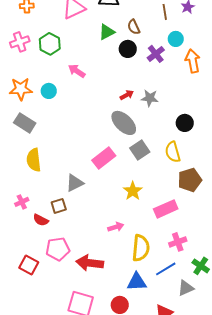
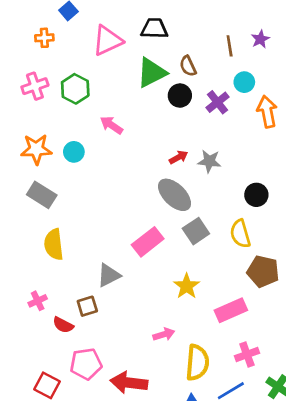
green triangle: (107, 32) -> (152, 73), size x1.4
brown pentagon: (190, 180) -> (263, 271), turned 30

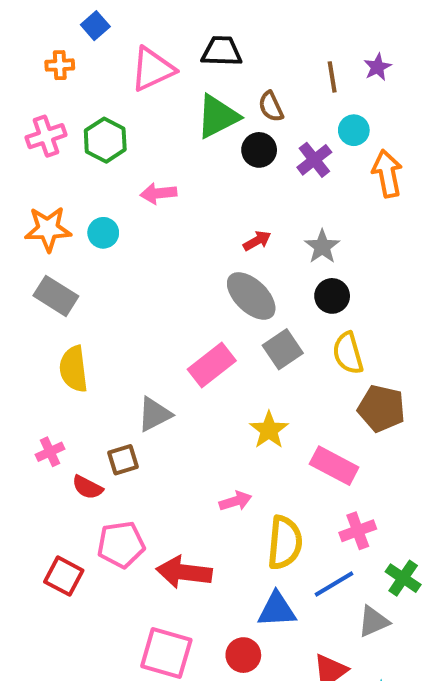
pink arrow: (111, 125) -> (158, 193), turned -40
gray star: (209, 161) -> (322, 247), moved, turned 30
black circle: (256, 195) -> (332, 296), moved
pink rectangle: (231, 310) -> (334, 466), turned 52

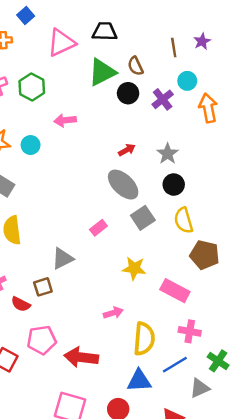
pink rectangle: (212, 365) -> (98, 228), size x0.6
yellow star: (269, 430) -> (134, 268), turned -30
pink cross: (358, 531) -> (190, 331), turned 30

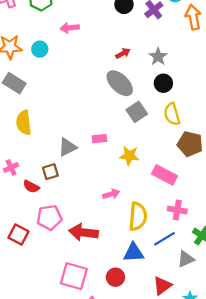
pink rectangle: (98, 228) -> (99, 139), moved, turned 32

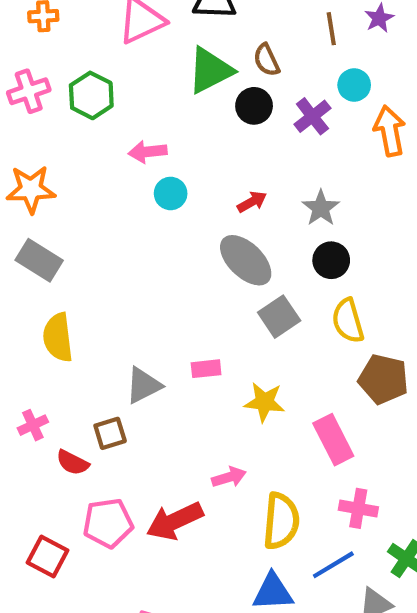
cyan circle: (40, 49) -> (171, 193), moved
pink rectangle: (164, 175) -> (333, 440), turned 35
red arrow: (83, 232) -> (175, 521), moved, turned -32

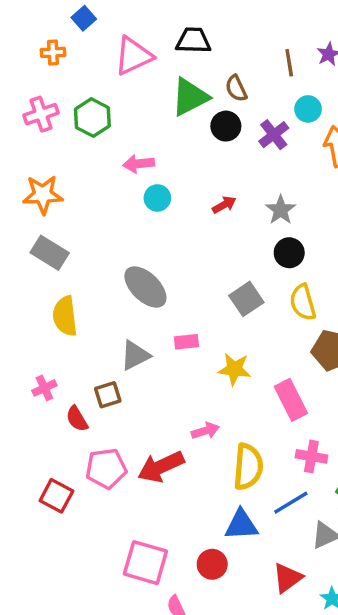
gray ellipse: (246, 260) -> (145, 287), moved
red semicircle: (73, 463) -> (77, 419), turned 32

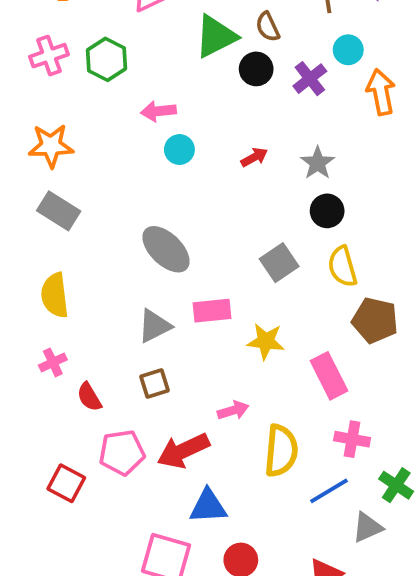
yellow semicircle: (65, 316) -> (55, 295), moved
pink rectangle: (186, 342) -> (212, 311), size x1.4
brown square: (108, 395) -> (154, 384), moved
blue triangle: (241, 525) -> (208, 506), moved

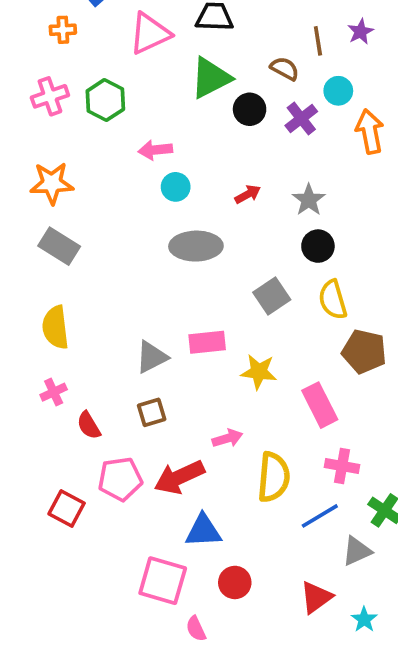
brown semicircle: (268, 27) -> (285, 69), moved, turned 144
gray ellipse: (166, 249) -> (196, 246), moved, turned -45

